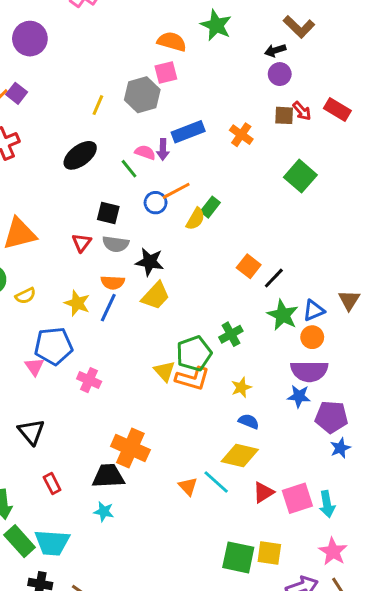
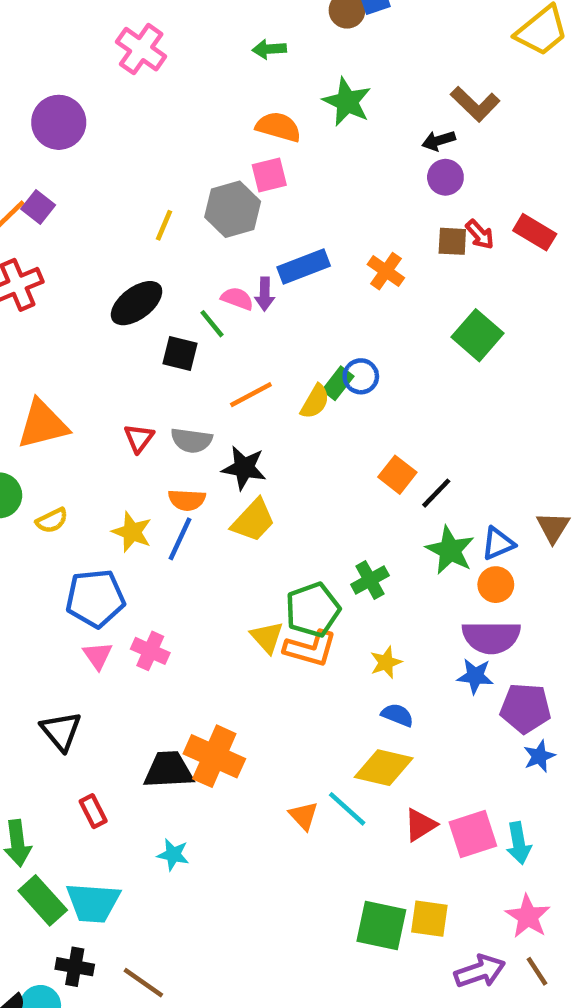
orange line: (176, 191) -> (251, 395), moved
blue circle: (156, 203) -> (361, 376), moved
black square: (108, 213) -> (180, 353), moved
pink triangle: (34, 367) -> (98, 656), moved
black trapezoid: (108, 476) -> (169, 770), moved

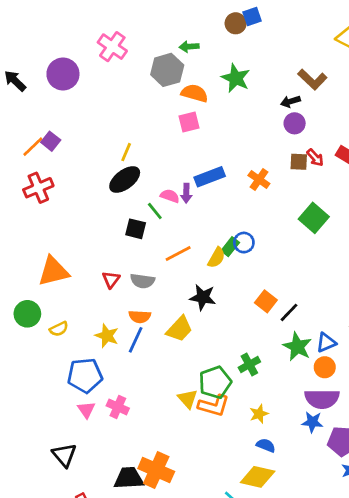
purple circle: (59, 122) -> (63, 74), moved
gray hexagon: (233, 209) -> (167, 70), moved
black ellipse: (137, 303) -> (125, 180), moved
black star: (244, 468) -> (203, 297), moved

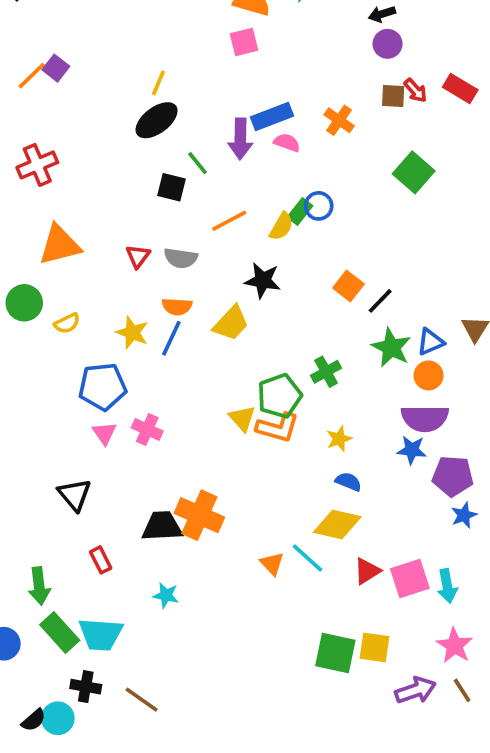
red cross: (38, 188) -> (37, 165), moved
purple arrow: (186, 193) -> (240, 139), size x1.5
pink semicircle: (170, 196) -> (287, 143), moved

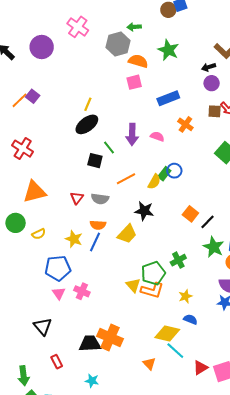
blue rectangle: (272, 116) -> (168, 98), moved
red cross: (37, 165) -> (23, 149), turned -35
yellow diamond: (337, 524) -> (167, 333), moved
cyan line: (307, 558) -> (175, 351), moved

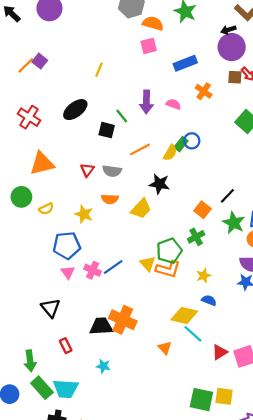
purple circle: (212, 83) -> (232, 47), size x1.6
black ellipse: (87, 124) -> (75, 110), moved
orange square: (190, 214) -> (203, 210), moved
blue line: (95, 242) -> (113, 267), moved, turned 30

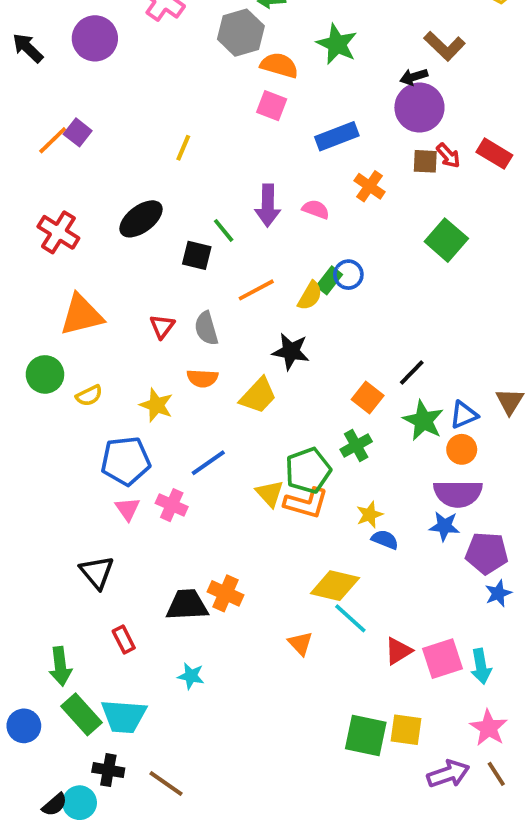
pink square: (149, 46) -> (272, 106), turned 35
gray semicircle: (112, 171) -> (206, 328), turned 66
blue line: (113, 267) -> (208, 463), moved
blue semicircle: (209, 300) -> (385, 540), moved
orange cross: (123, 320) -> (225, 593), size x0.7

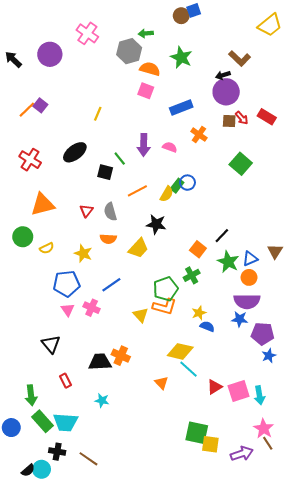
yellow triangle: (270, 494) -> (141, 315), moved
yellow square: (406, 730) -> (210, 444), moved
brown line: (496, 774) -> (268, 443), moved

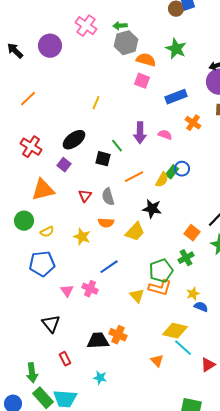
green arrow: (146, 33) -> (120, 26), moved
purple square: (40, 105) -> (64, 165), moved
blue pentagon: (67, 284) -> (42, 264), moved

